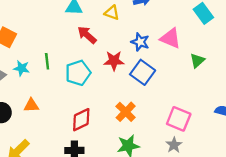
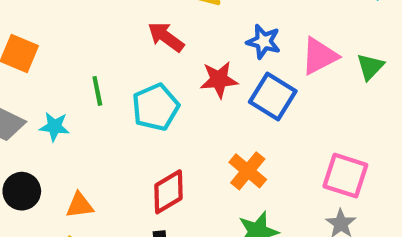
pink triangle: (170, 38) -> (319, 56), moved, turned -45
cyan star: (22, 68) -> (54, 127), moved
orange triangle: (31, 105) -> (80, 205), moved

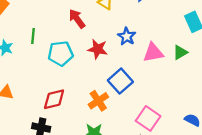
green triangle: (370, 67) -> (180, 52), moved
blue square: (273, 96) -> (120, 81), moved

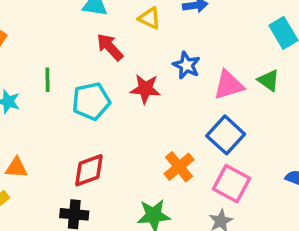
green triangle: (180, 52) -> (269, 80), turned -49
blue square: (120, 81) -> (226, 135), moved
orange cross: (98, 101) -> (179, 167), moved

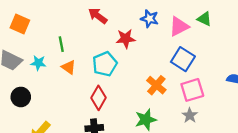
cyan pentagon: (91, 101) -> (105, 64), moved
orange triangle: (16, 168) -> (69, 67), moved, turned 42
red diamond: (89, 170) -> (99, 98), turned -30
pink square: (232, 184) -> (192, 90), turned -35

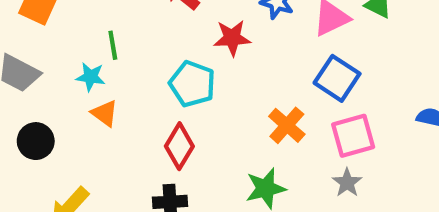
cyan star: (38, 63) -> (91, 77), moved
cyan pentagon: (105, 64) -> (192, 84), turned -30
orange triangle: (69, 67) -> (105, 113), moved

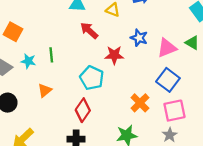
cyan star: (91, 77) -> (28, 61), moved
orange triangle: (105, 113) -> (45, 90), turned 40

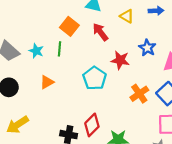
orange square: (13, 32) -> (69, 26), moved
orange cross: (140, 103) -> (139, 94), moved
red diamond: (83, 110) -> (92, 125), moved

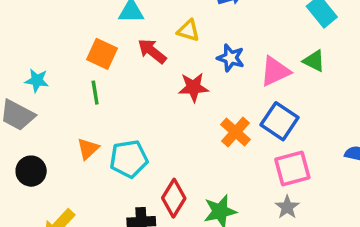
yellow triangle: (127, 16) -> (188, 31), moved
cyan star: (36, 51) -> (37, 80), moved
cyan pentagon: (95, 78) -> (129, 159), moved, turned -30

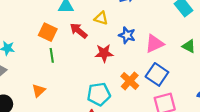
green triangle: (314, 61) -> (189, 46), moved
green line: (95, 93) -> (52, 55), moved
cyan pentagon: (129, 159) -> (99, 94), moved

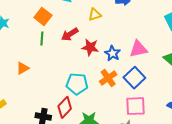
yellow triangle: (101, 18) -> (95, 15), turned -48
red arrow: (79, 31) -> (70, 34), moved, turned -84
blue star: (127, 35) -> (113, 53), moved

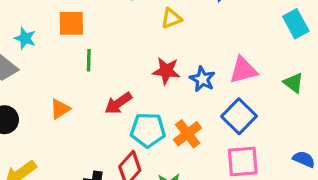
orange square: (43, 16) -> (71, 23), moved, turned -36
red arrow: (70, 34) -> (118, 103), moved
orange cross: (108, 78) -> (188, 134), moved

